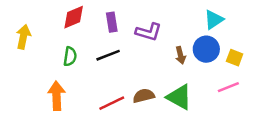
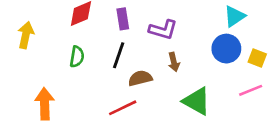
black line: (108, 55) -> (119, 55), turned -50
brown arrow: (181, 55) -> (174, 62), moved
orange arrow: (57, 96) -> (45, 104), moved
brown semicircle: (144, 96) -> (140, 78), moved

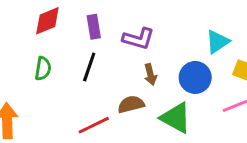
cyan triangle: (234, 16) -> (218, 42), moved
blue circle: (226, 49) -> (195, 77), moved
brown semicircle: (140, 78) -> (131, 104), moved

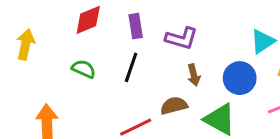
green semicircle: (43, 69) -> (84, 69), turned -75

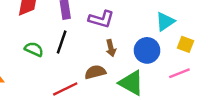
green semicircle: (84, 69) -> (34, 49), moved

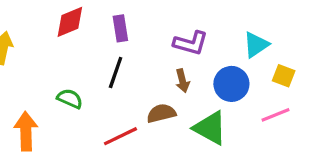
purple L-shape: (101, 19) -> (191, 43), moved
green semicircle: (34, 49) -> (70, 99), moved

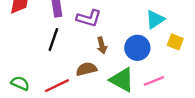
purple L-shape: (191, 43) -> (89, 18), moved
green semicircle: (70, 99) -> (20, 83), moved
pink line: (275, 115) -> (154, 81), moved

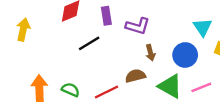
cyan triangle: (155, 19) -> (202, 27), turned -30
black line: (53, 39) -> (89, 43), moved, turned 40

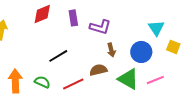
black line: (89, 43) -> (58, 56), moved

